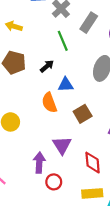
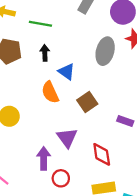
green line: (63, 41) -> (40, 24), moved, turned -54
black arrow: (47, 66) -> (45, 53), turned -48
blue triangle: (66, 85) -> (67, 72), turned 42

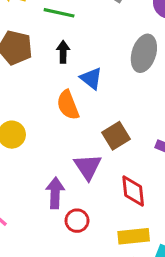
brown square: (87, 102) -> (116, 136), moved

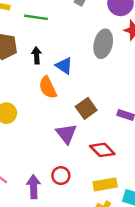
black arrow: (63, 52) -> (37, 55), moved
red diamond: (133, 191) -> (102, 150), turned -35
purple arrow: (55, 193) -> (34, 187), moved

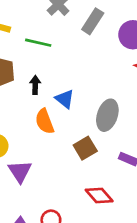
gray ellipse: (103, 44) -> (107, 115), moved
purple triangle: (66, 134) -> (20, 171), moved

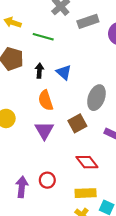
gray rectangle: (93, 21) -> (88, 21), turned 36
blue triangle: (65, 99) -> (64, 72), moved
purple triangle: (20, 171) -> (44, 130), moved

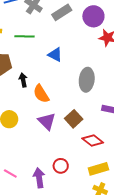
black arrow: (39, 71) -> (23, 80), moved
blue triangle: (64, 72) -> (55, 55), moved
brown square: (77, 123) -> (74, 119), moved

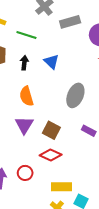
black arrow: (23, 80) -> (24, 63), moved
brown square: (74, 119) -> (51, 130), turned -36
red diamond: (93, 140) -> (51, 155), moved, turned -30

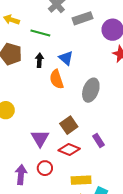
orange semicircle: (26, 96) -> (57, 79), moved
purple triangle: (24, 125) -> (40, 138), moved
brown square: (51, 130) -> (69, 125), turned 30
purple rectangle: (89, 131) -> (99, 141), moved, turned 32

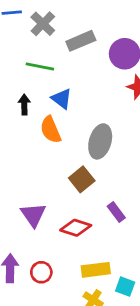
green line: (40, 33) -> (40, 66), moved
brown square: (69, 125) -> (82, 179), moved
red circle: (45, 168) -> (41, 272), moved

